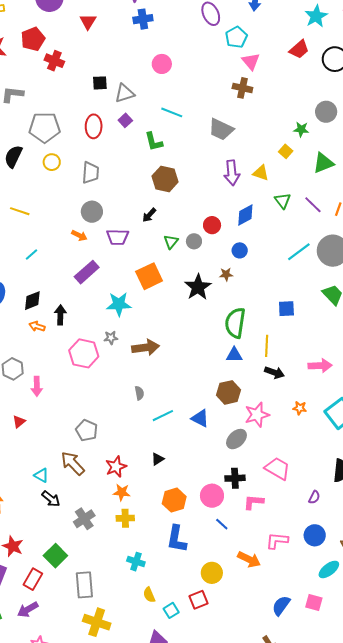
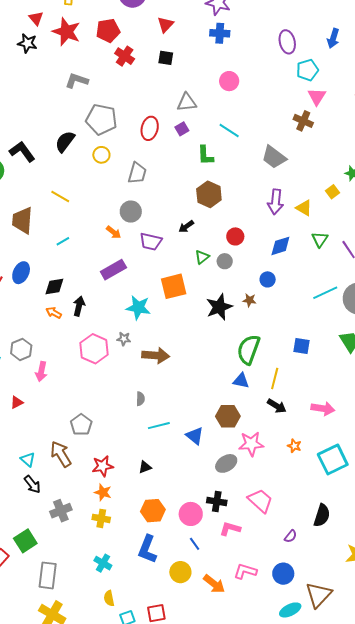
black square: (100, 83) -> (166, 58), moved
red circle: (212, 225) -> (235, 236), moved
yellow circle: (212, 573) -> (180, 572), moved

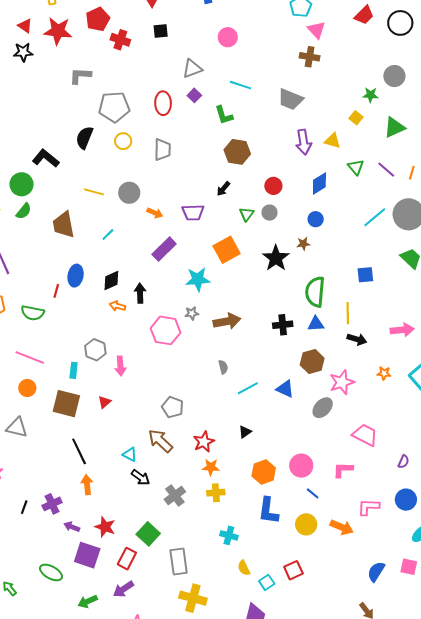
gray circle: (131, 212) -> (129, 193), moved
black cross: (217, 502) -> (283, 325), moved

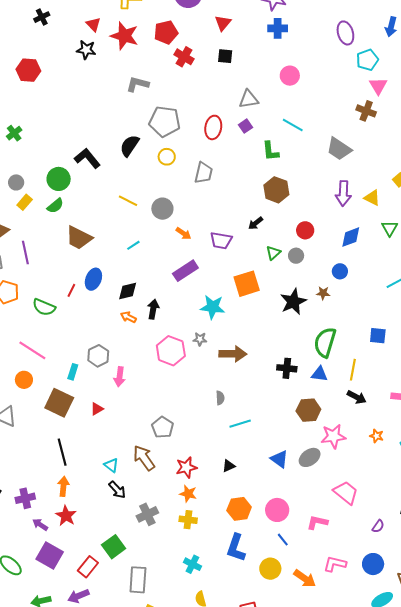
brown trapezoid: (64, 225) -> (79, 238), moved, turned -64
blue triangle: (285, 389) -> (279, 459), moved
red star: (105, 527) -> (66, 516), moved

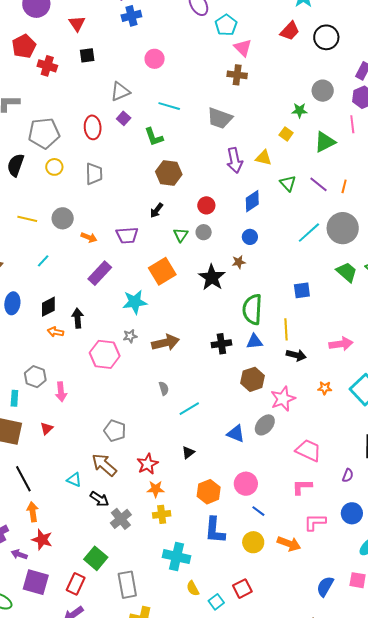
black arrow: (117, 490) -> (99, 499), moved
pink L-shape: (317, 522) -> (302, 487), moved
cyan cross: (192, 564) -> (177, 557), size x1.5

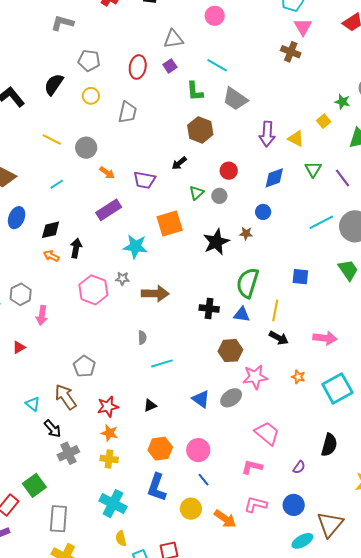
gray trapezoid: (220, 118) -> (235, 99), moved
gray pentagon: (44, 133) -> (89, 61), size x0.7

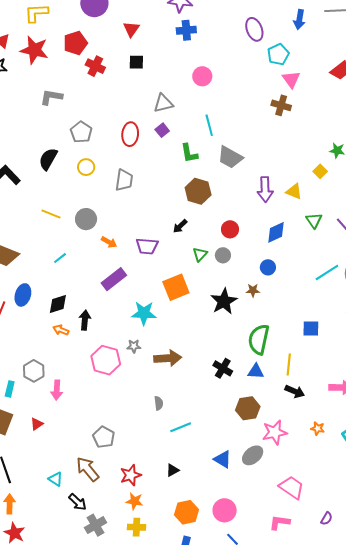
gray pentagon: (89, 61) -> (81, 132), turned 30
cyan line: (217, 65) -> (209, 125), turned 50
black cross: (209, 308) -> (223, 368), turned 30

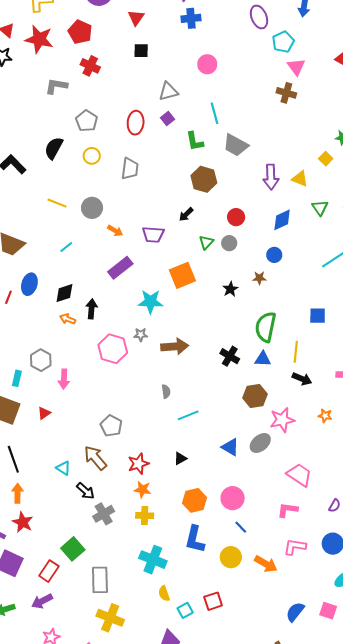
red pentagon: (75, 43) -> (80, 32), turned -30
red cross: (95, 66) -> (90, 66), moved
black star: (224, 301) -> (230, 289), size x0.6

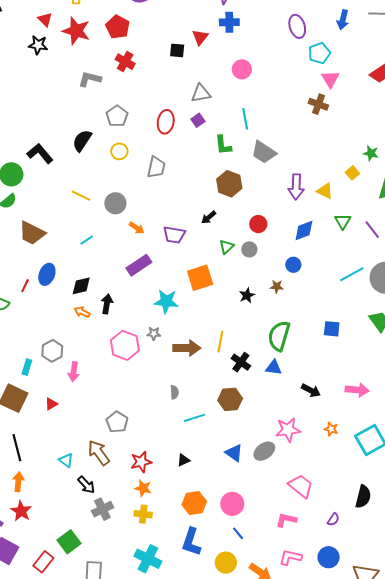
red triangle: (136, 18) -> (200, 37), moved
yellow line: (296, 352) -> (220, 342), moved
brown hexagon: (255, 396) -> (230, 399), moved

